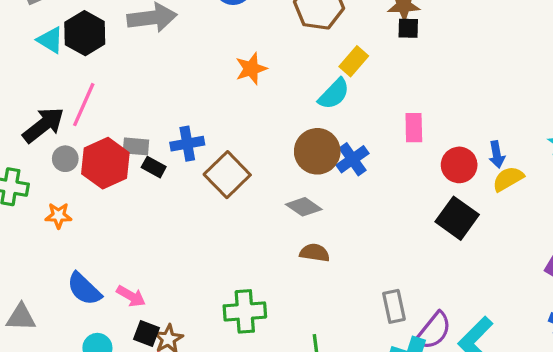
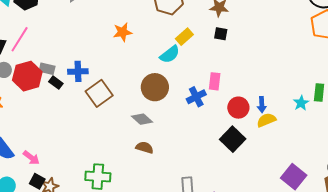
black square: (408, 28) -> (221, 34), moved
blue cross: (353, 159) -> (196, 97), moved

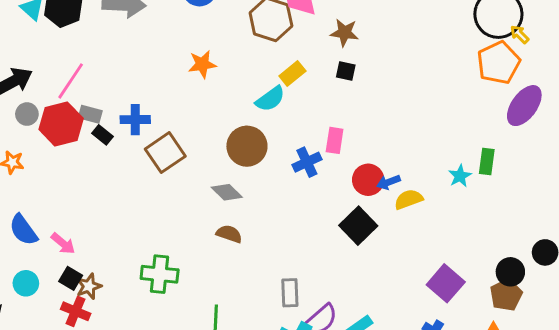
pink line: (20, 39) -> (71, 81), moved
blue arrow: (262, 105) -> (388, 182), moved, turned 70

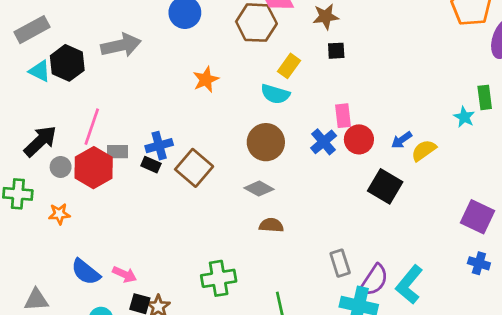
cyan semicircle: (270, 99) -> (275, 94), turned 68
black rectangle: (102, 135) -> (151, 165), moved
red circle: (368, 180) -> (359, 139), moved

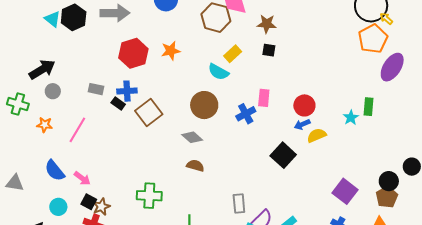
pink line: (92, 127) -> (77, 130), moved
red circle: (359, 139) -> (304, 105), moved
red hexagon: (94, 168) -> (133, 53), moved

